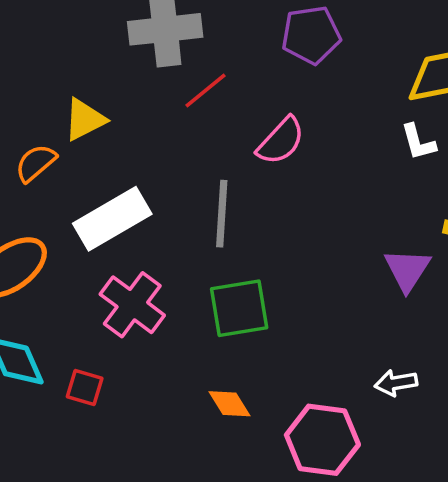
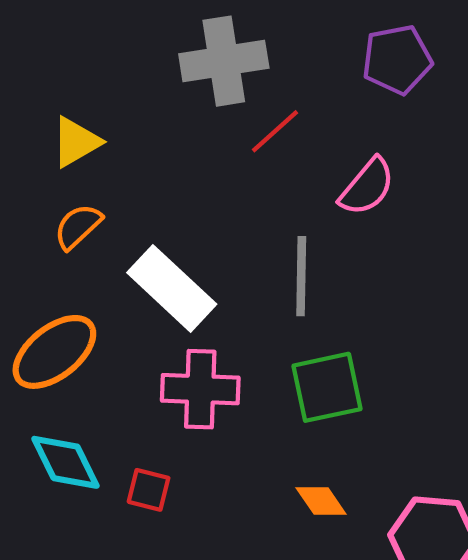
yellow triangle: (85, 120) -> (76, 142), moved
white rectangle: (112, 219) -> (172, 288), turned 76
pink cross: (132, 305) -> (200, 389), turned -32

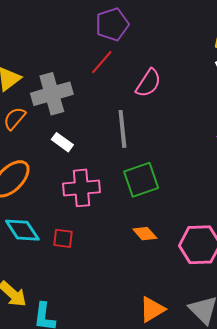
purple pentagon: (397, 60) -> (112, 24), moved
gray cross: (224, 61) -> (52, 94), moved
white rectangle: (172, 288) -> (62, 142), size x0.5

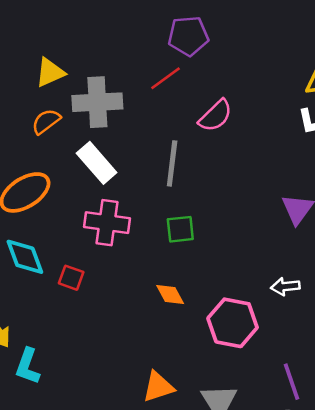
white rectangle: (62, 142) -> (97, 163), size x1.6
green square: (141, 180) -> (180, 229), size x0.7

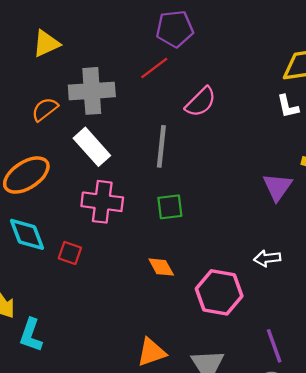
yellow triangle: (50, 72) -> (46, 44), moved

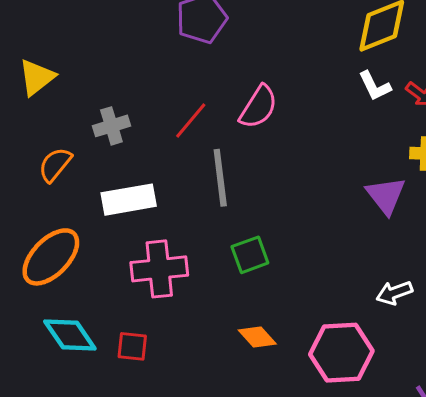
red line: (154, 68) -> (191, 121), moved
gray cross: (92, 91) -> (111, 126), size x0.6
white rectangle: (92, 147) -> (129, 200), turned -45

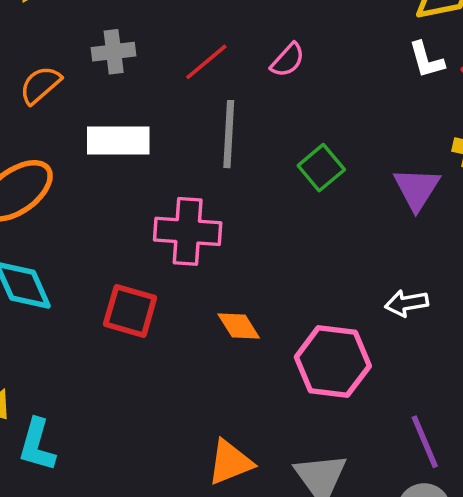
pink semicircle: (259, 107) -> (288, 60), size x0.7
green square: (250, 255) -> (321, 168), moved, turned -30
pink cross: (159, 269) -> (188, 231), moved
red square: (132, 346) -> (130, 311), moved, size x1.4

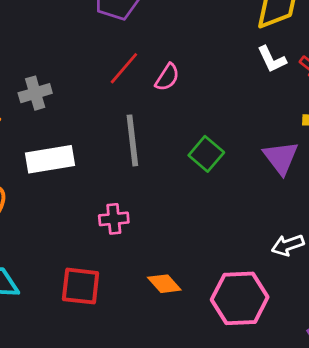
red line: (206, 62) -> (124, 68), moved
pink cross: (188, 231) -> (114, 219), size x0.6

